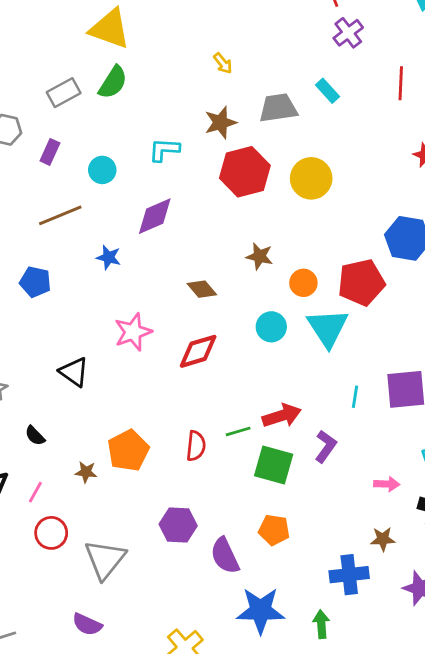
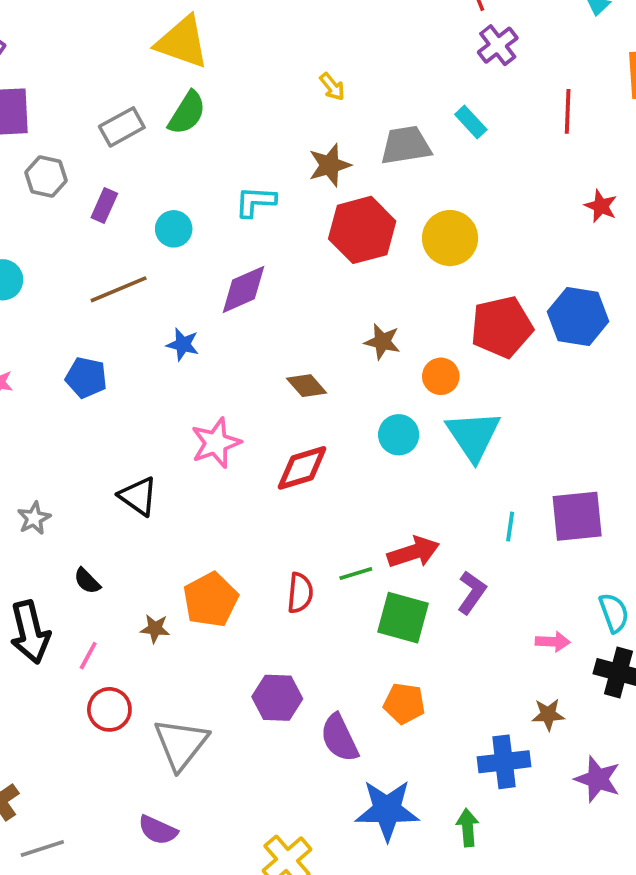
red pentagon: (361, 282) -> (502, 327), moved

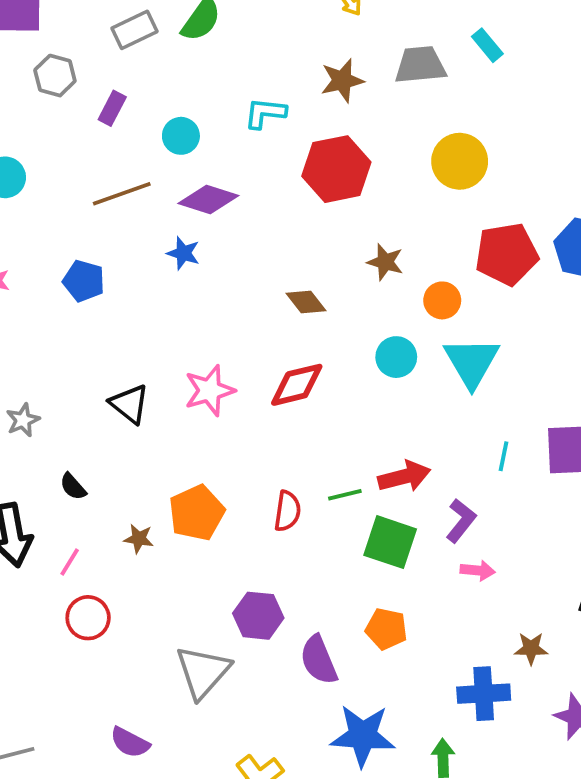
red hexagon: (362, 230) -> (336, 169), moved
purple diamond: (244, 289) -> (208, 199), moved, turned 38
pink star: (216, 443) -> (209, 390), moved
pink arrow: (553, 642) -> (478, 570), moved
gray triangle: (181, 744) -> (203, 672), moved

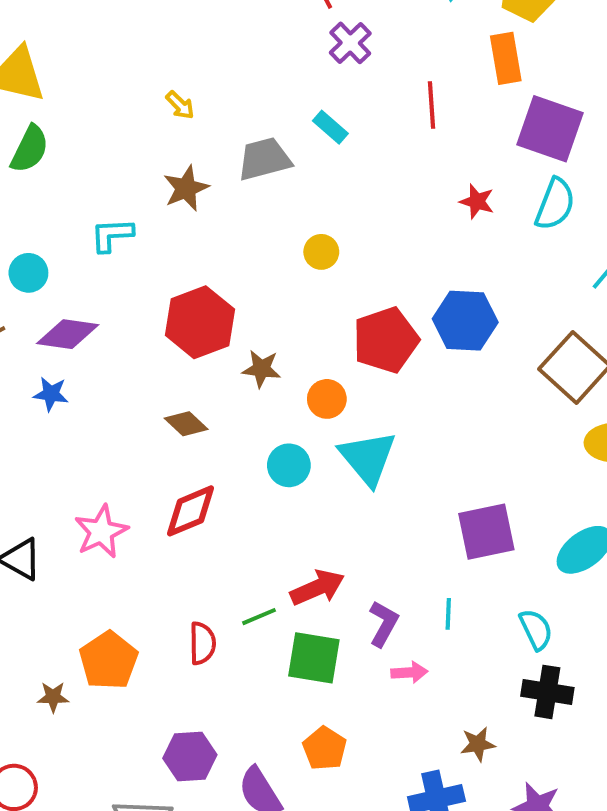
yellow circle: (460, 161) -> (321, 252), size x0.6
red hexagon: (336, 169) -> (200, 322), moved
cyan line: (503, 456) -> (448, 614), moved
orange pentagon: (386, 629) -> (325, 748), turned 30

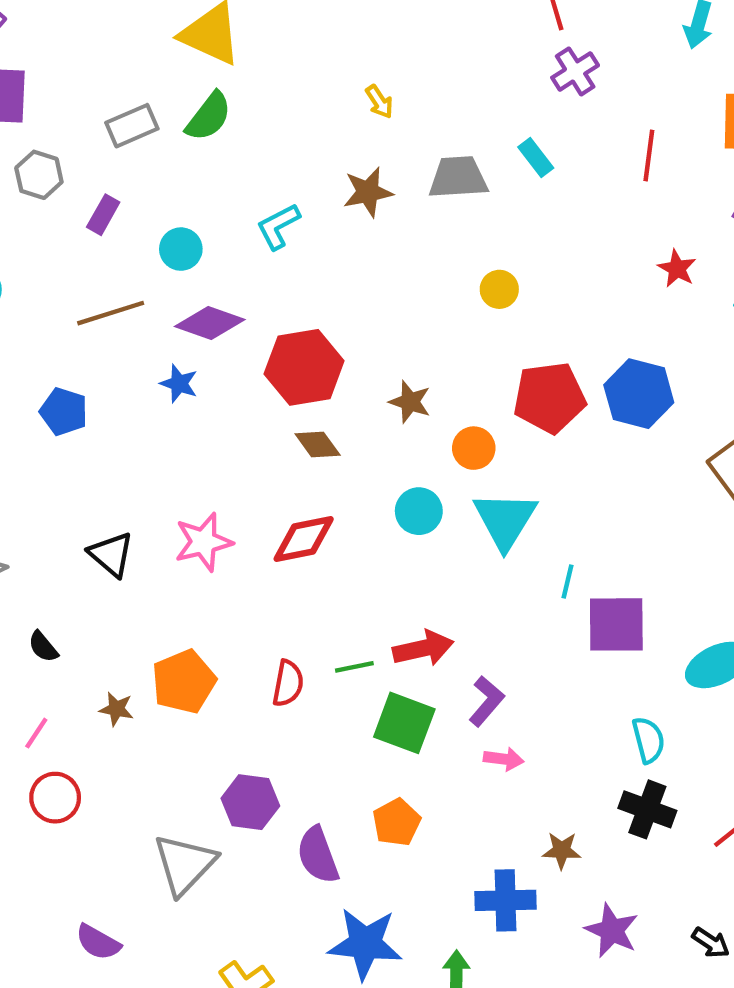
cyan L-shape: (112, 235) -> (278, 226), turned -36
red hexagon: (200, 322) -> (304, 367), moved
cyan line: (448, 614) -> (568, 582), moved

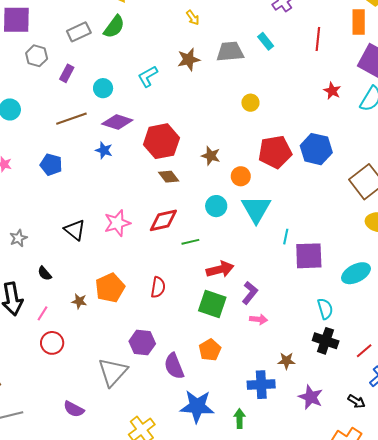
green line: (354, 667) -> (190, 242), moved

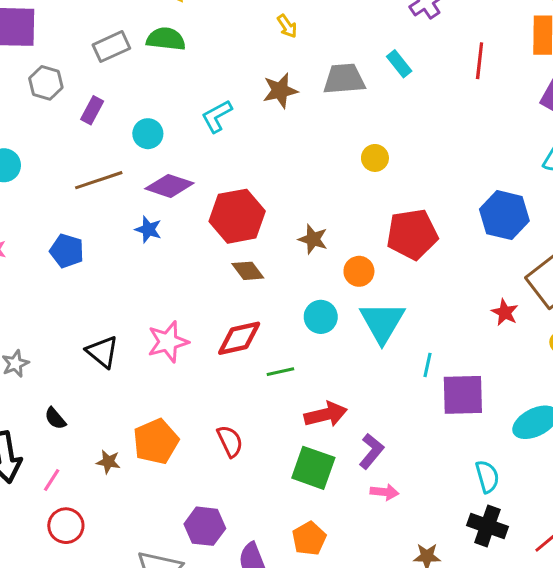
green semicircle: (114, 27) -> (166, 39), turned -120
red star: (332, 91) -> (505, 312), moved
blue hexagon: (316, 149) -> (504, 215), moved
red semicircle: (158, 287) -> (230, 441), turned -35

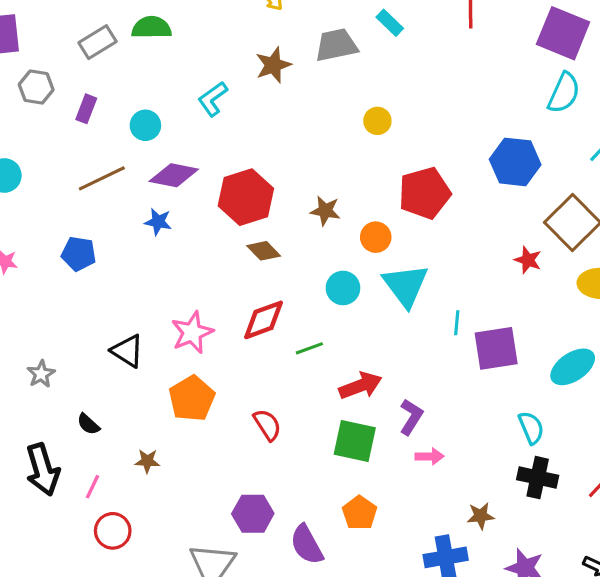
orange pentagon: (156, 441) -> (192, 398), moved

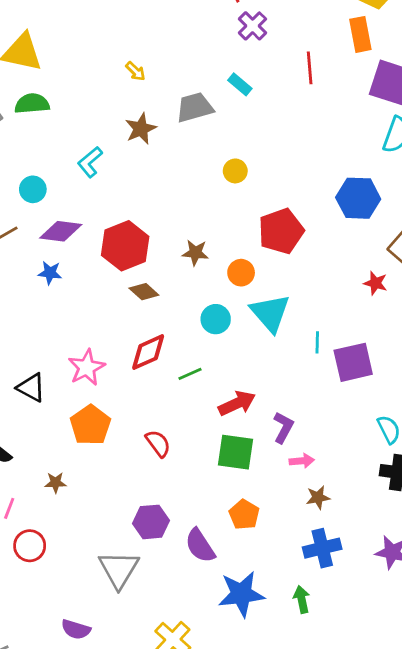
brown star: (481, 516) -> (318, 497), moved

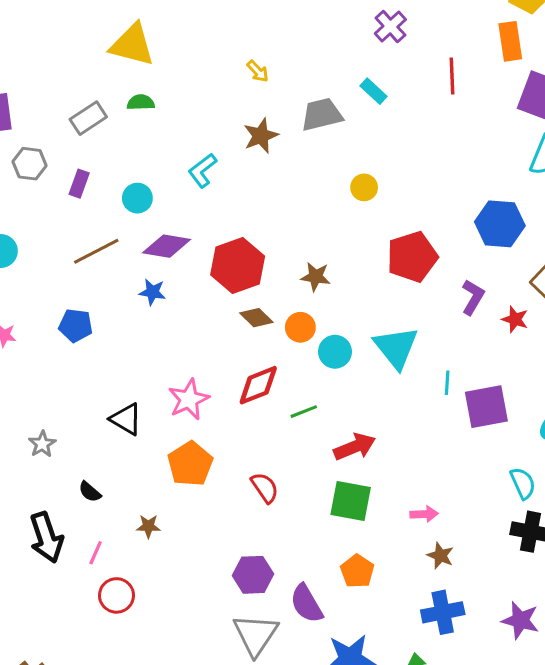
green semicircle: (32, 104) -> (141, 102), size x0.7
orange circle: (241, 273) -> (300, 327), moved
purple L-shape: (283, 427) -> (473, 297), moved
brown star: (318, 497) -> (440, 556), turned 30
gray triangle: (119, 569) -> (256, 635), moved

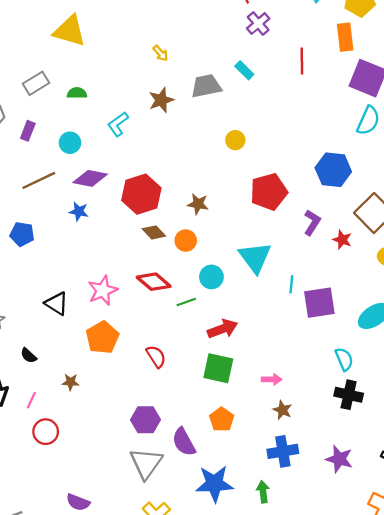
green semicircle: (141, 102) -> (77, 93), moved
cyan circle: (335, 352) -> (211, 277), moved
red diamond: (258, 385) -> (154, 282), turned 60

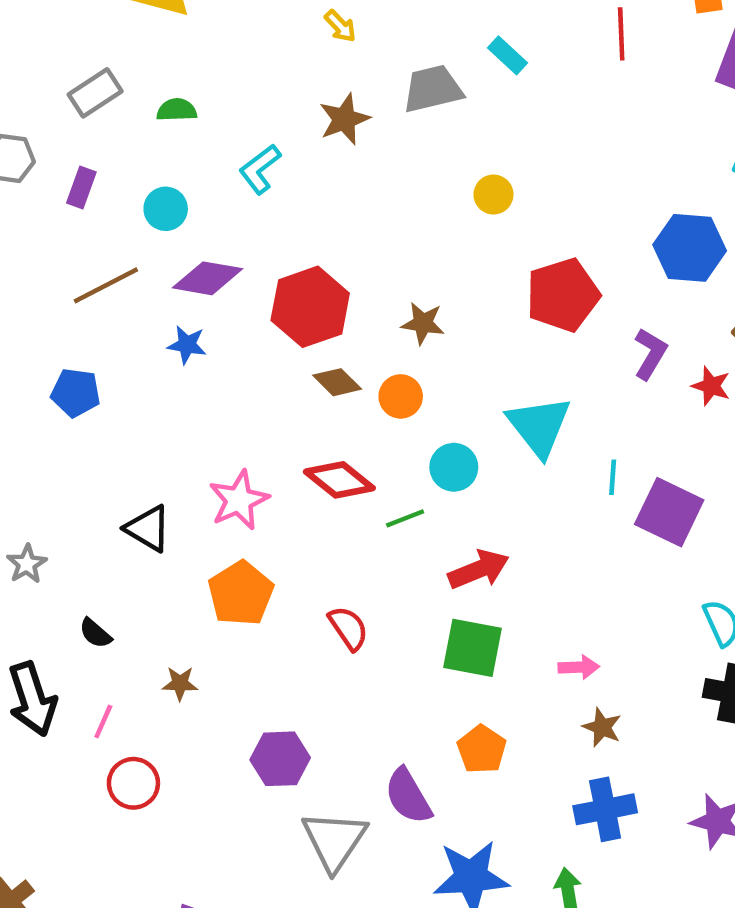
purple square: (319, 303) -> (669, 512), turned 36
purple hexagon: (146, 420) -> (280, 759), moved

